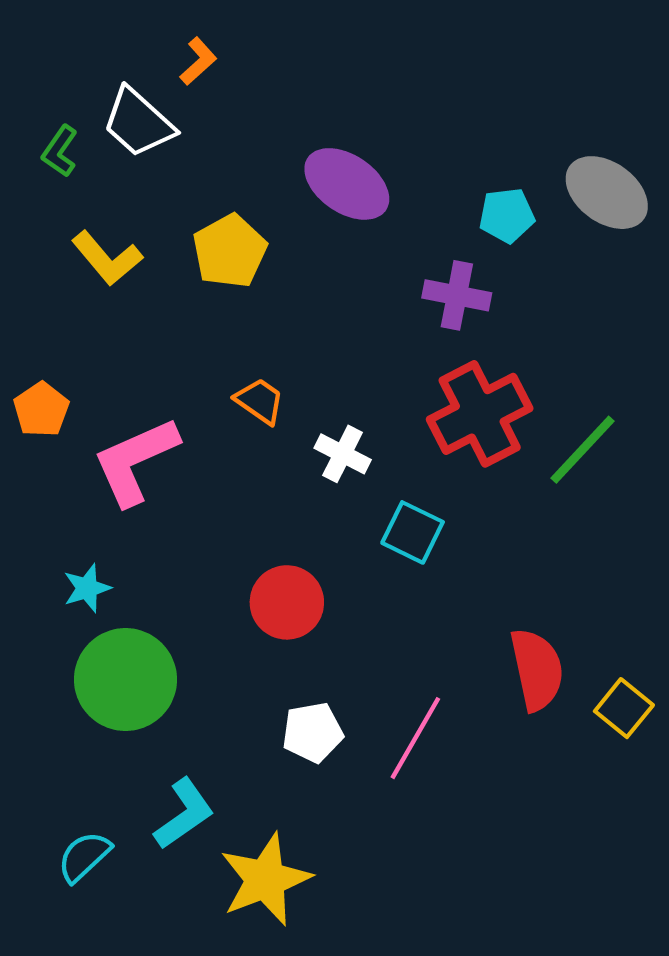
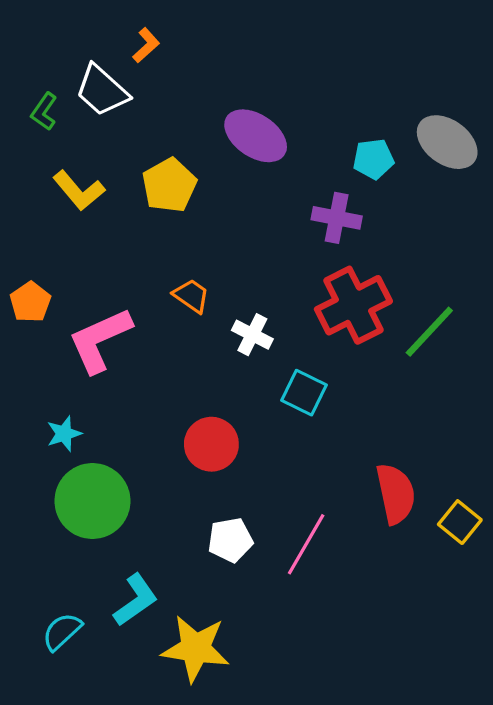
yellow star: (265, 879) -> (196, 648), turned 30

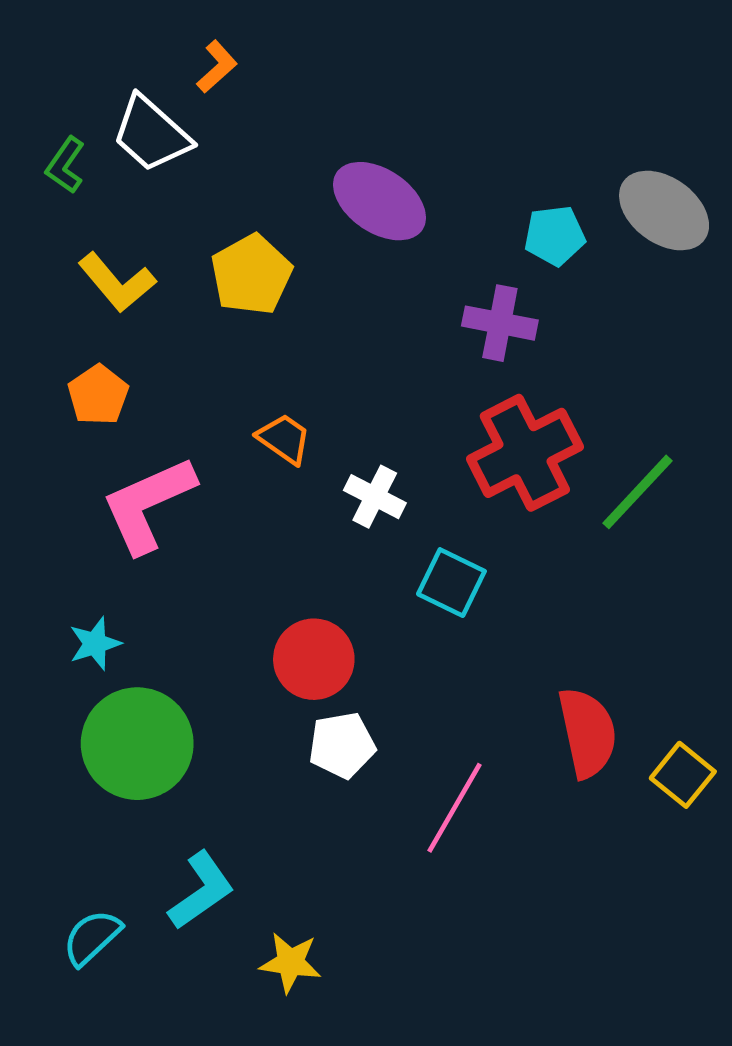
orange pentagon: (30, 302) -> (98, 395), moved
white pentagon: (230, 540) -> (342, 745), moved
yellow star: (196, 648) -> (290, 962), size x0.6

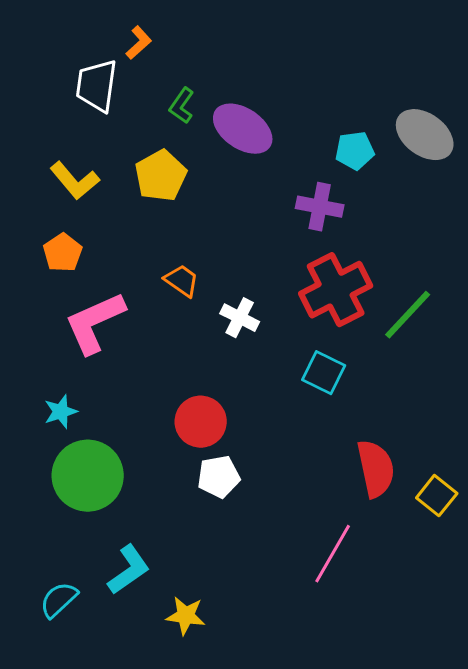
white trapezoid: (151, 134) -> (97, 86), turned 56
green L-shape: (65, 165) -> (182, 106), moved
cyan square: (451, 583) -> (324, 373), moved
pink line: (455, 808) -> (333, 554), moved

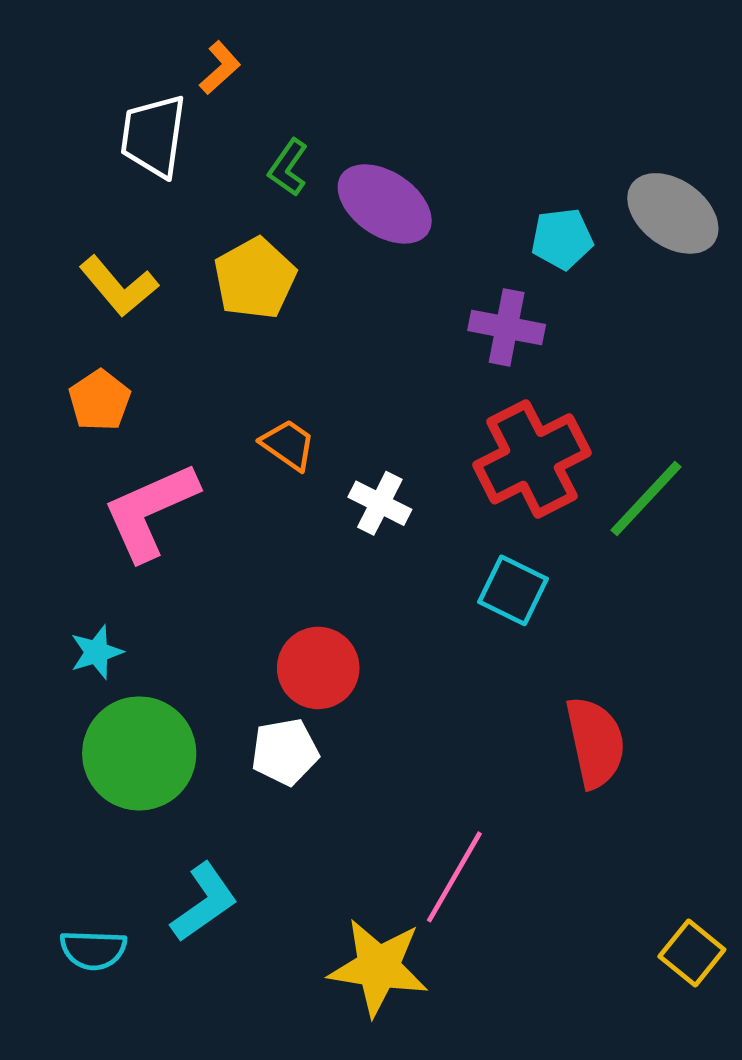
white pentagon: (219, 477) -> (285, 752), moved
yellow square: (437, 496) -> (692, 953), moved
pink line: (333, 554) -> (454, 877), moved
cyan semicircle: (59, 600) -> (93, 950), turned -135
yellow star: (186, 616) -> (378, 967), moved, size x1.6

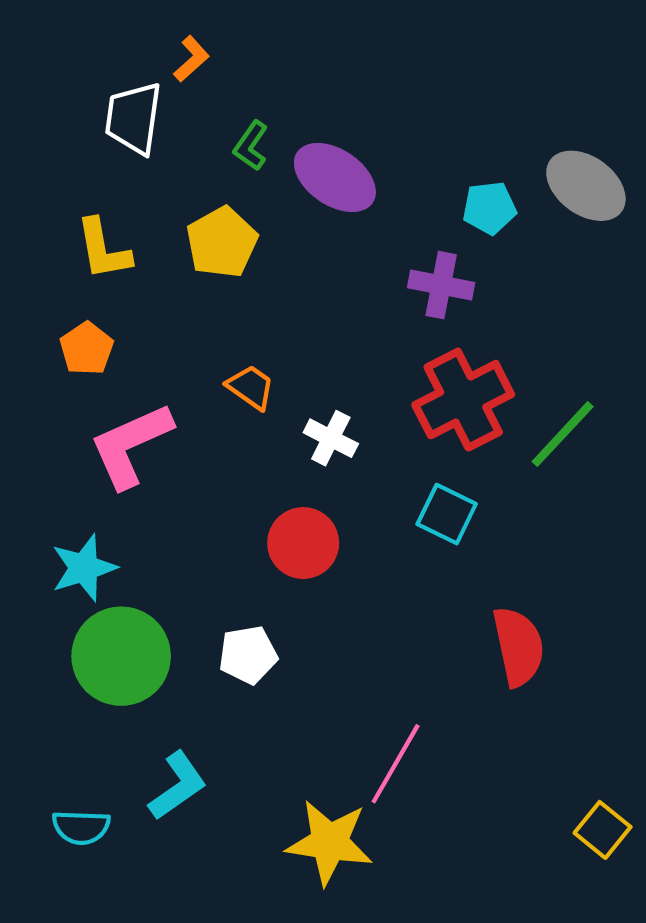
yellow L-shape: (119, 286) -> (103, 249), turned 30
cyan star: (96, 652) -> (84, 568), size x1.4
red circle: (318, 668) -> (303, 543), moved

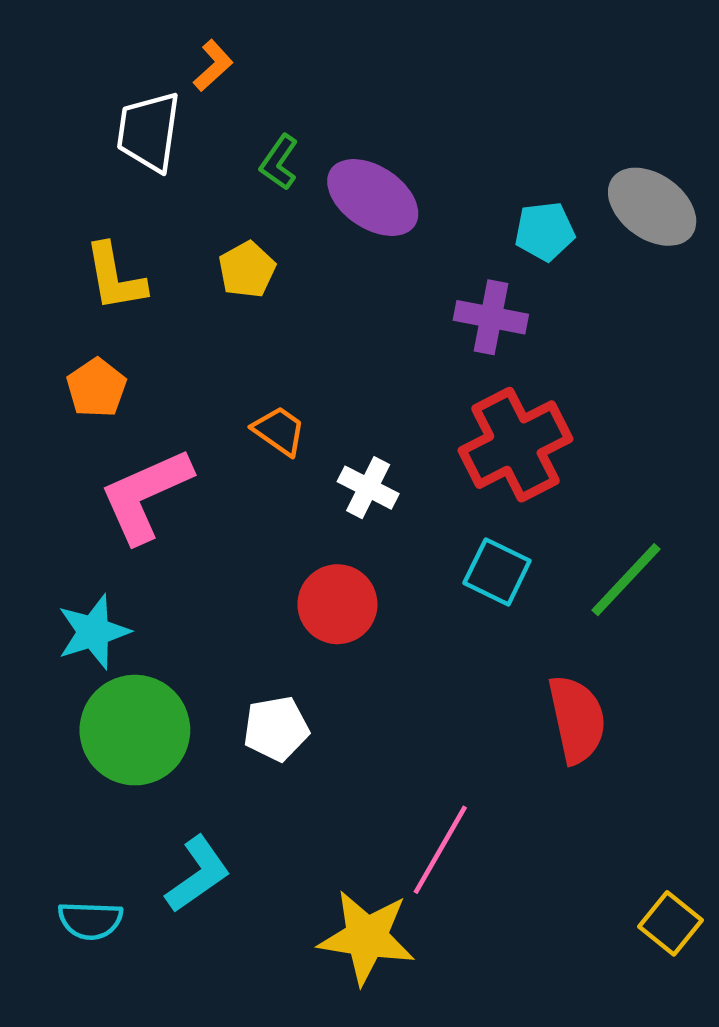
yellow pentagon: (222, 242) -> (247, 270), size x0.7
green line: (563, 434) -> (626, 580), moved

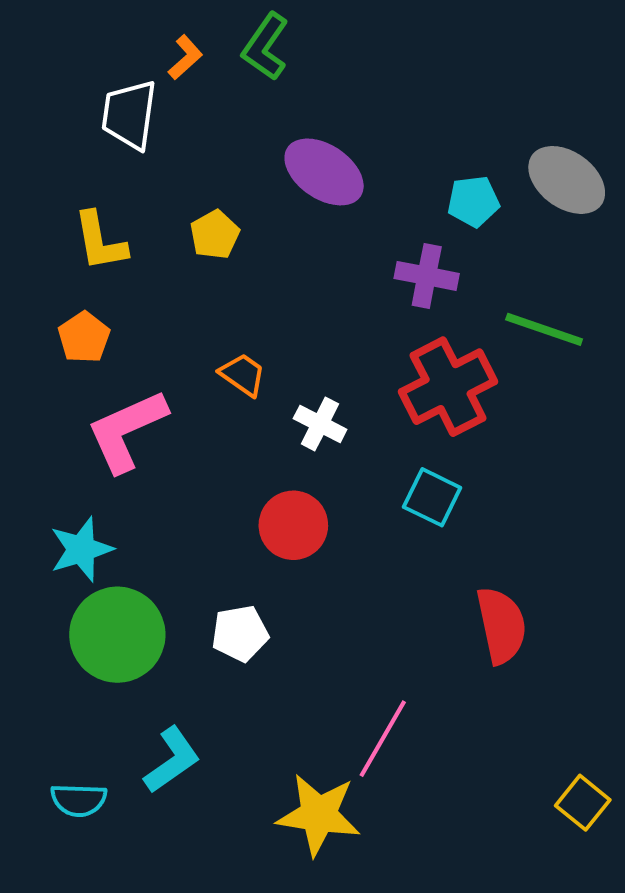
green L-shape: (279, 162) -> (265, 47), moved, size x1.4
green line: (626, 580) -> (544, 329), moved, turned 66

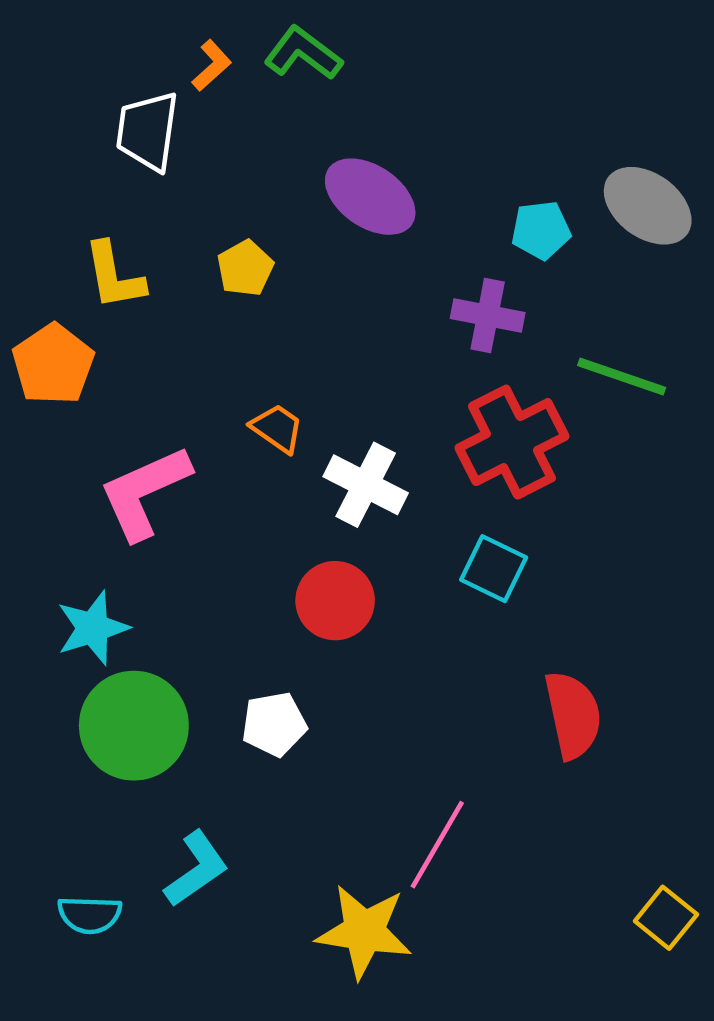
green L-shape: (265, 47) -> (303, 53), turned 92
orange pentagon: (84, 337) -> (53, 364), moved, size x1.4
white cross: (320, 424) -> (366, 485), size x1.4

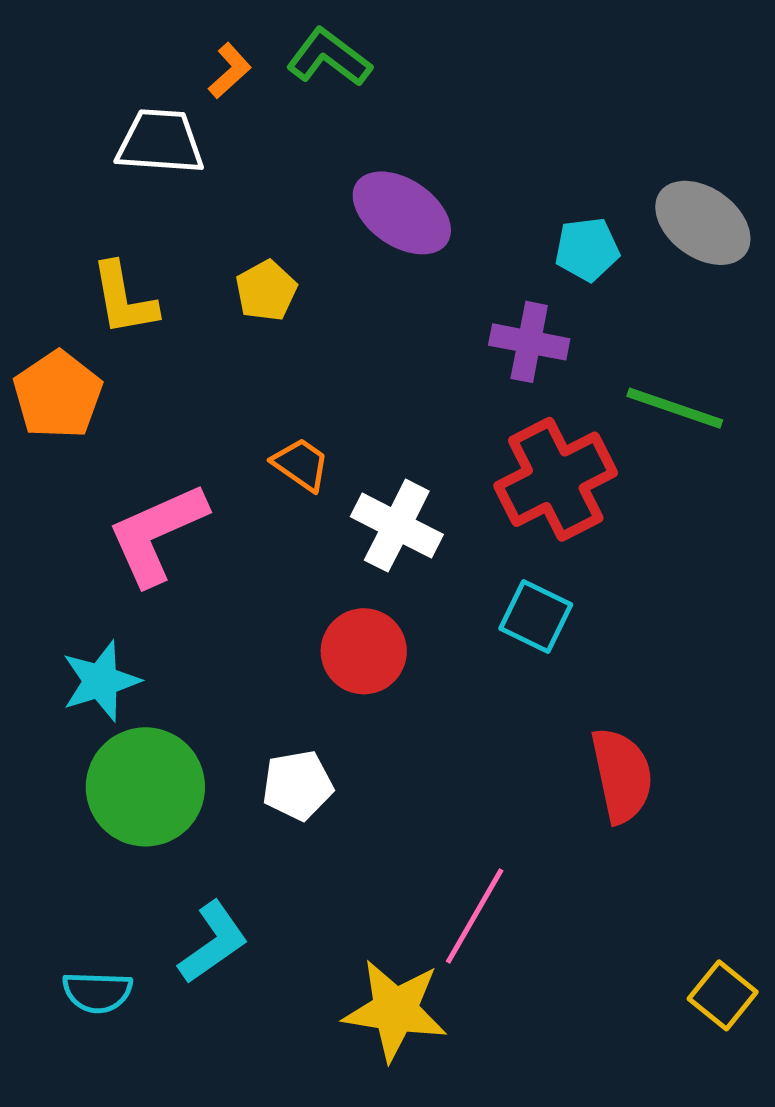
white trapezoid: (148, 131) -> (160, 142), turned 86

